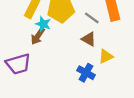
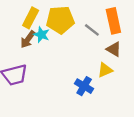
brown arrow: (38, 36) -> (28, 39), moved
brown triangle: (89, 39) -> (114, 49), moved

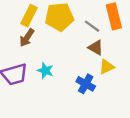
cyan star: (42, 35) -> (45, 71), moved
brown triangle: (114, 49) -> (96, 48), moved

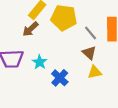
blue cross: (86, 84) -> (60, 78), moved

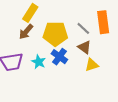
yellow pentagon: (64, 18) -> (55, 34), moved
blue cross: (60, 78) -> (59, 57), moved

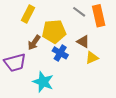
gray line: (83, 28) -> (79, 12), moved
brown arrow: (26, 32) -> (34, 43), moved
cyan star: (39, 62) -> (43, 82), moved, size x1.5

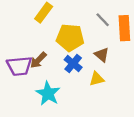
brown arrow: (34, 43) -> (38, 60), moved
yellow triangle: (92, 58) -> (97, 79), moved

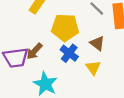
yellow triangle: (97, 79) -> (93, 68), turned -49

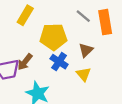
brown triangle: (97, 43) -> (86, 50), turned 42

